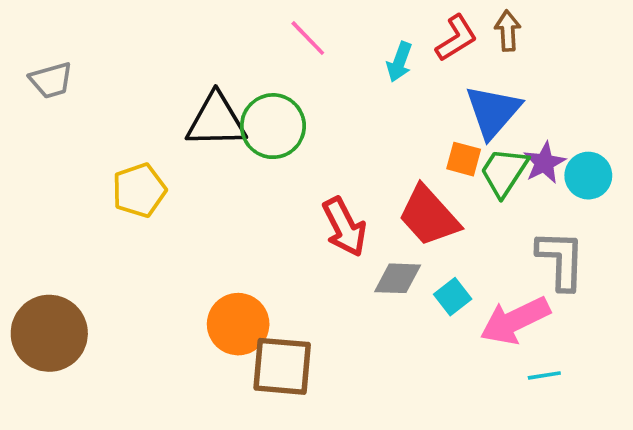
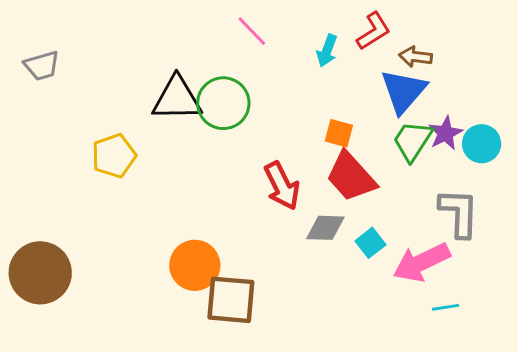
brown arrow: (508, 31) -> (415, 57), moved, turned -80
orange square: (464, 159) -> (339, 133), moved

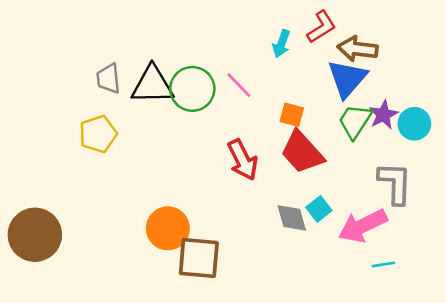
pink line: (252, 31) -> (239, 85), moved
brown arrow: (415, 57) -> (358, 49), size x1.4
gray trapezoid: (42, 66) -> (108, 79), moved, turned 100
gray diamond: (325, 228) -> (292, 218), moved, turned 72

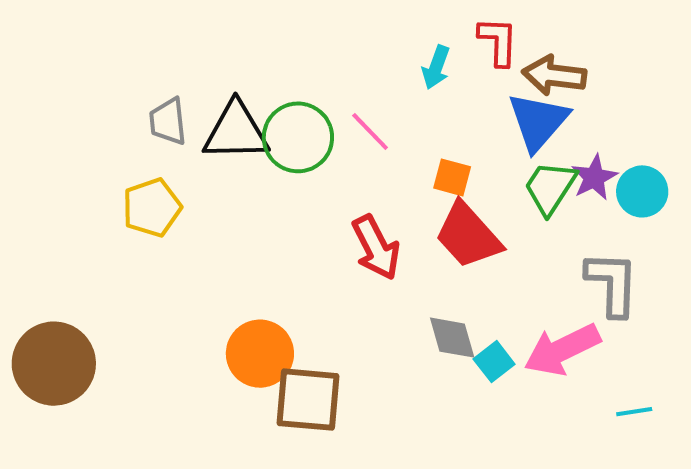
red L-shape: (321, 27) -> (498, 41), turned -56
cyan square: (319, 209) -> (494, 362), moved
cyan line: (383, 264) -> (634, 412), moved

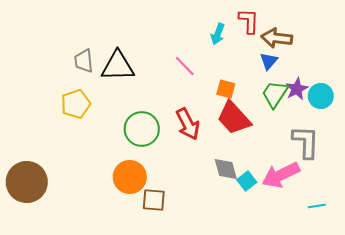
blue triangle: (538, 121) -> (269, 61), size x0.6
green circle: (298, 137) -> (142, 129), moved
brown square: (308, 400) -> (154, 200), size x0.7

